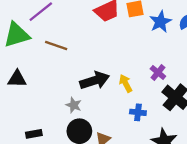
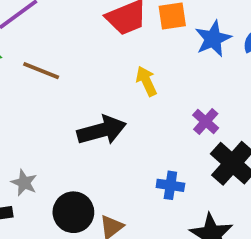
yellow arrow: (126, 83) -> (146, 81), moved
gray star: (74, 105) -> (24, 183), moved

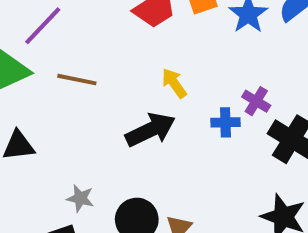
yellow arrow: (146, 81) -> (174, 83), moved
blue cross: (170, 185) -> (225, 122), moved

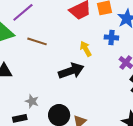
blue cross: (225, 122) -> (111, 37), moved

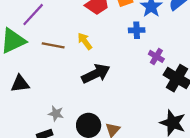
yellow arrow: (86, 49) -> (85, 41), moved

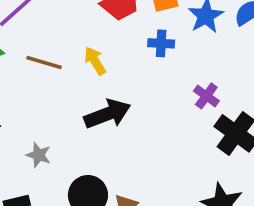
blue cross: (137, 30) -> (161, 43), moved
gray star: (56, 114) -> (39, 155), moved

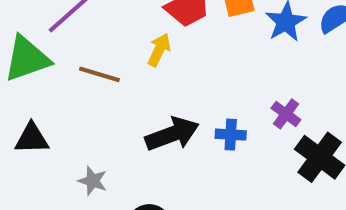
blue cross: (161, 43) -> (231, 135), moved
yellow arrow: (95, 61) -> (159, 50), moved, turned 56

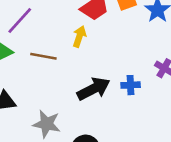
gray star: (93, 181) -> (47, 124), size x1.5

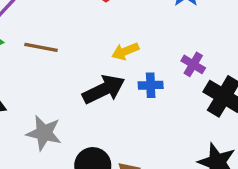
yellow arrow: (79, 37) -> (125, 51), moved, turned -132

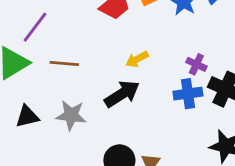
blue cross: (151, 85) -> (188, 94), moved, size x1.4
gray star: (44, 133) -> (71, 115), moved

